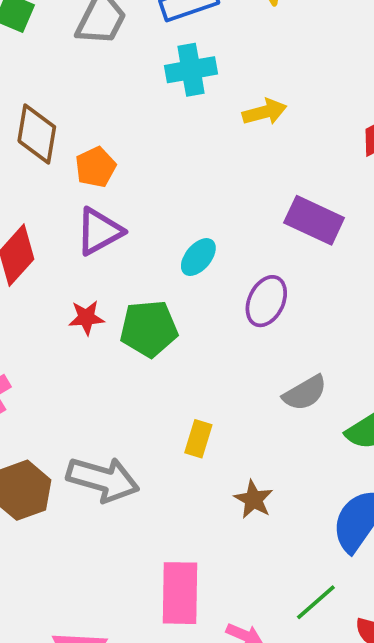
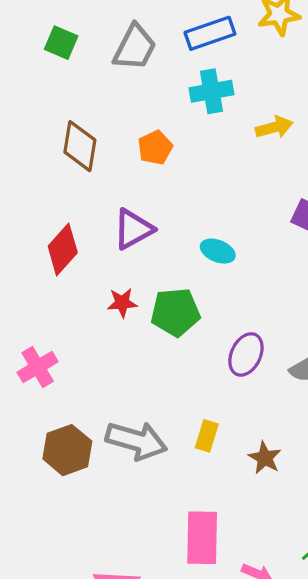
orange pentagon: (96, 167) -> (155, 148), moved
cyan ellipse: (198, 257) -> (218, 251), turned 72
purple ellipse: (266, 301) -> (246, 354), moved
yellow rectangle: (198, 439) -> (207, 436), moved

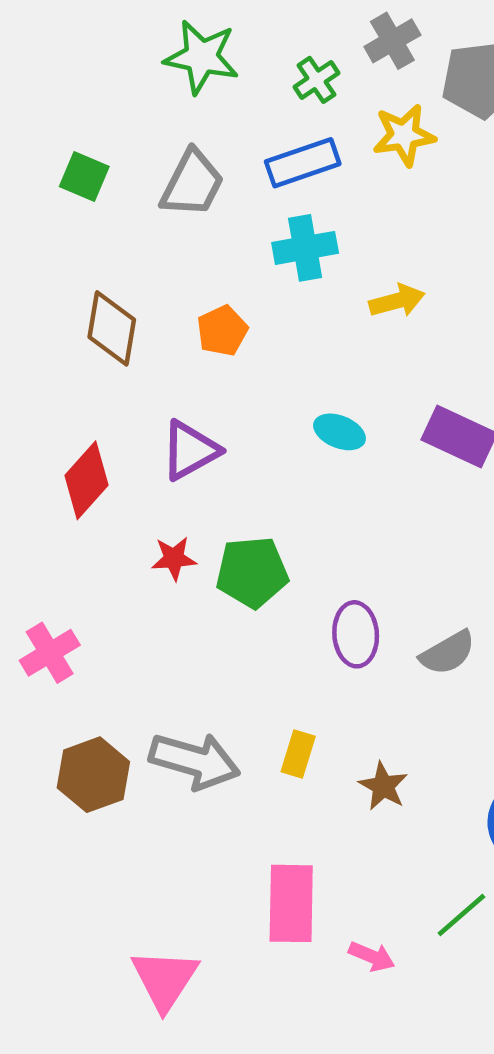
cyan ellipse: (218, 251) -> (340, 432), moved
purple ellipse: (246, 354) -> (356, 634), turned -30

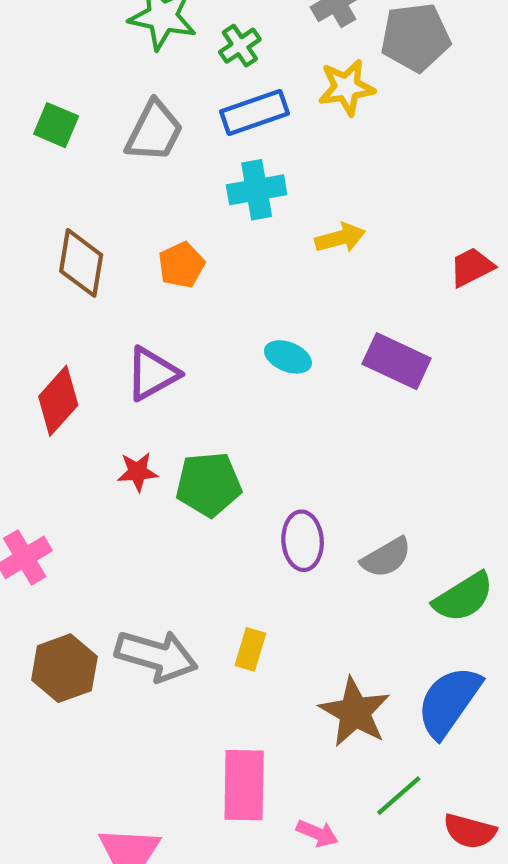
green cross: (317, 80) -> (240, 46), moved
brown star: (383, 786) -> (355, 712), moved, size x1.6

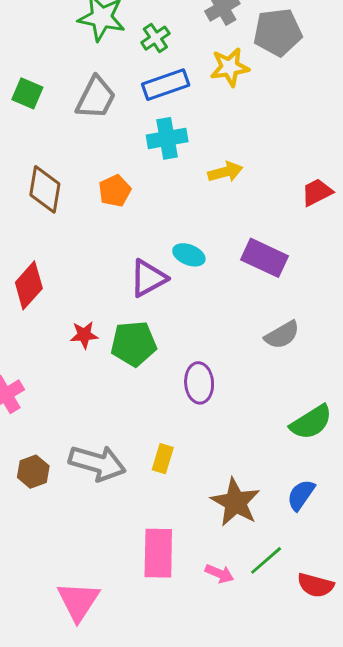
purple triangle: (152, 374) -> (148, 278), moved
gray semicircle: (386, 557) -> (282, 335), moved
brown hexagon: (64, 668) -> (33, 472), size x0.7
blue semicircle: (449, 702) -> (301, 495), size x0.6
pink arrow: (317, 833) -> (219, 574), moved

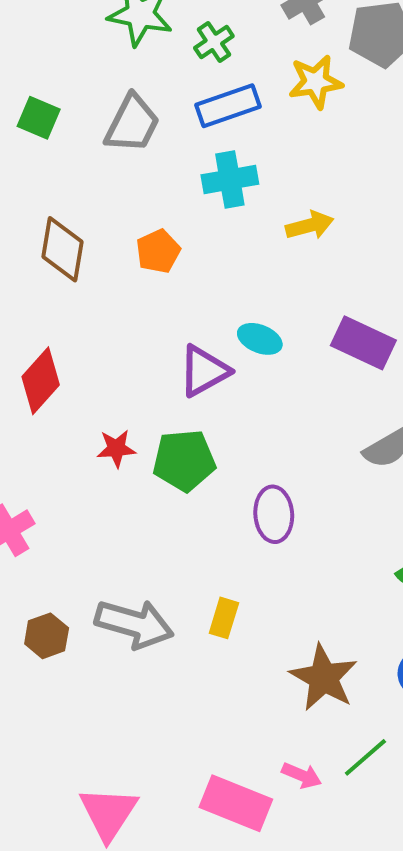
pink rectangle: (158, 553) -> (236, 803), moved, turned -69

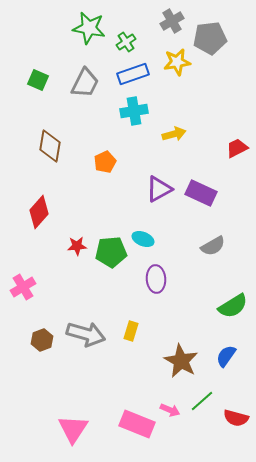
orange pentagon: (158, 251) -> (105, 162), moved
cyan ellipse: (260, 339) -> (143, 239), moved
purple triangle: (204, 371) -> (159, 189), moved

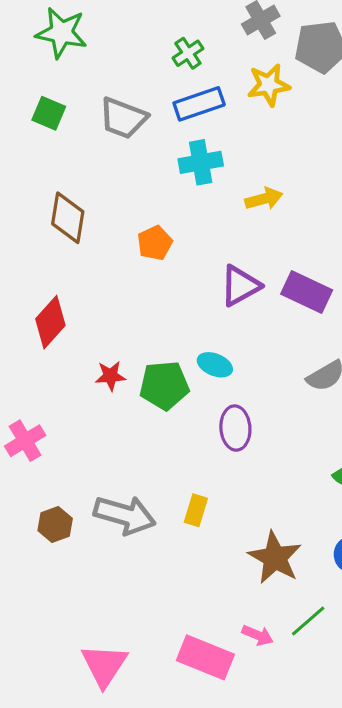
green star: (89, 28) -> (61, 33), moved
gray trapezoid: (85, 83) -> (123, 118), turned 84

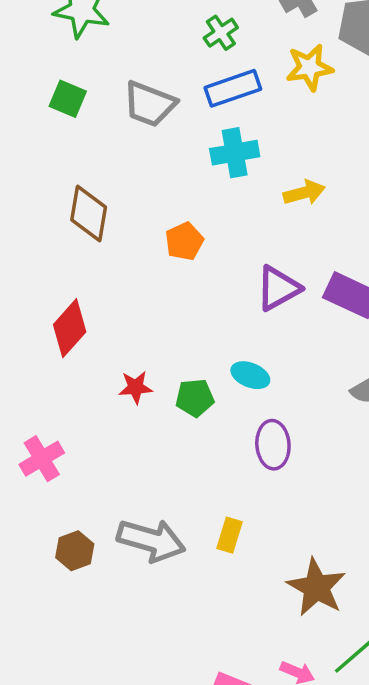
green pentagon: (164, 385) -> (195, 398), size x0.7

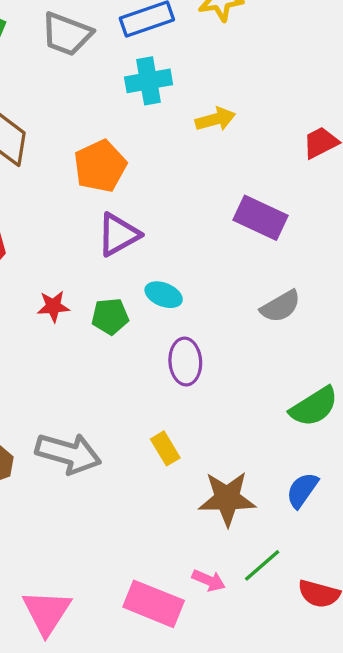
orange pentagon: (184, 241) -> (100, 166), size x1.4
purple triangle: (278, 288) -> (118, 235), moved
yellow rectangle: (229, 535) -> (165, 448), moved, turned -48
brown star: (316, 587) -> (227, 499), turned -30

